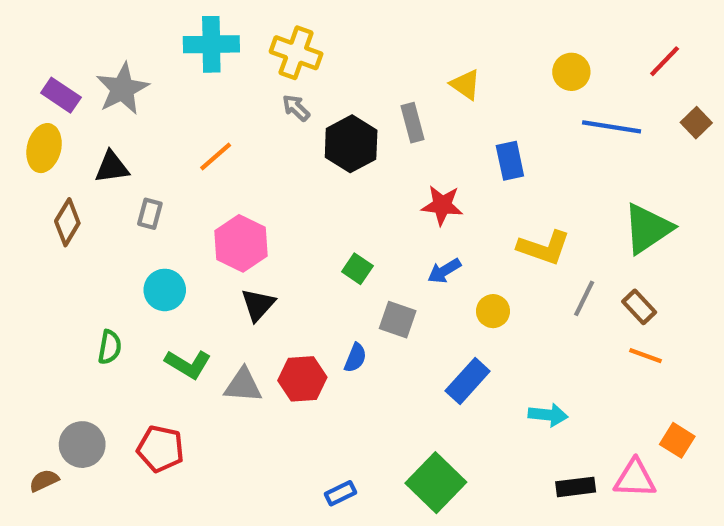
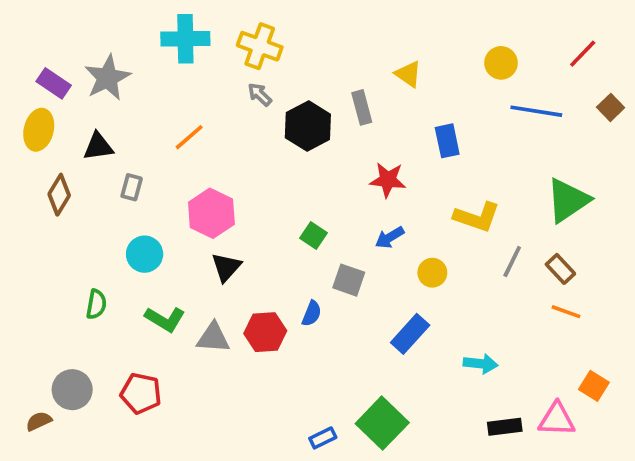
blue rectangle: (341, 493) -> (323, 438), moved

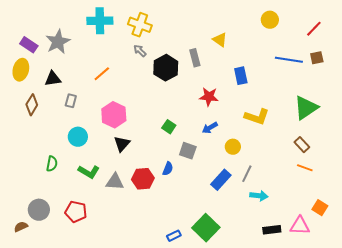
yellow circle: (501, 63) -> (270, 20), moved
brown square: (611, 107) -> (317, 58), moved, turned 32
gray line: (512, 262) -> (247, 174), moved

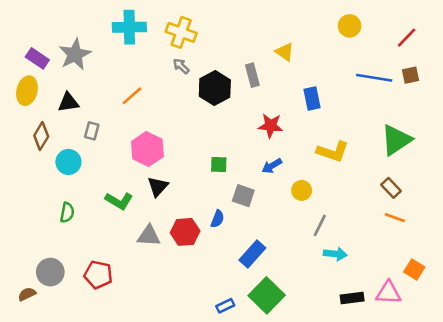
green square: (169, 127) -> (219, 165), turned -32
cyan circle: (78, 137) -> (68, 162), moved
green L-shape: (89, 172) -> (119, 201), moved
blue rectangle: (221, 180) -> (252, 254), moved

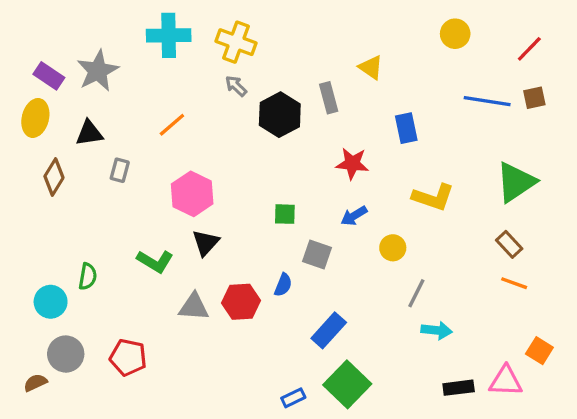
cyan circle: (68, 162) -> (51, 302), moved

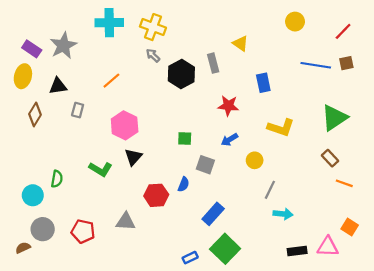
orange line: (514, 283) -> (344, 183), moved
gray triangle: (194, 307) -> (126, 222), moved

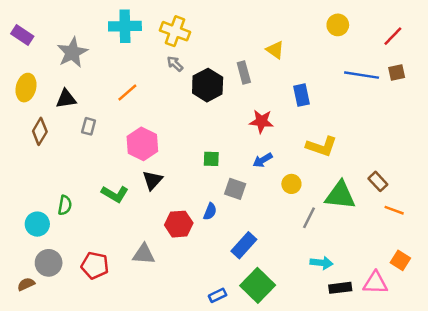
purple rectangle: (32, 49) -> (22, 35), moved
green triangle: (334, 118) -> (340, 195), moved, turned 40
cyan arrow: (283, 214) -> (321, 263), moved

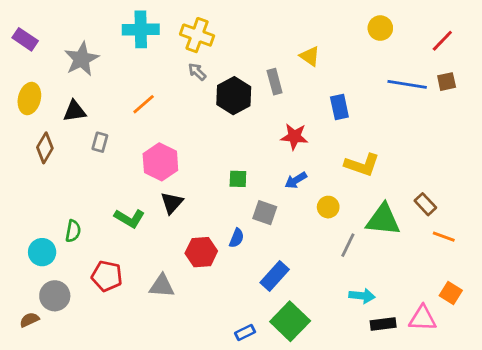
red pentagon: (95, 265) -> (107, 276), moved

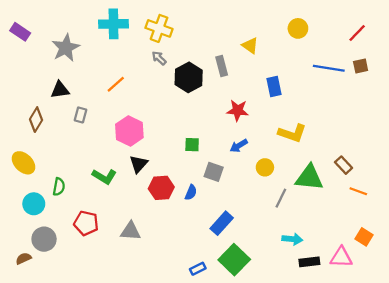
yellow circle: (380, 28) -> (298, 28), moved
yellow ellipse: (29, 99) -> (24, 163), moved, turned -60
red hexagon: (201, 252) -> (161, 188), moved

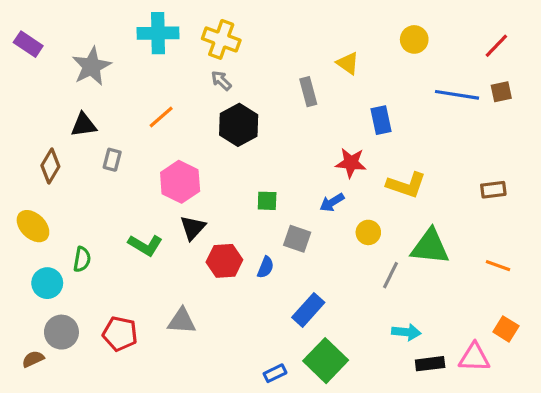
black hexagon: (189, 77) -> (239, 125), moved
red star: (238, 110) -> (351, 163), moved
brown rectangle: (344, 165) -> (493, 190), moved, turned -54
red pentagon: (86, 223) -> (120, 334), moved

